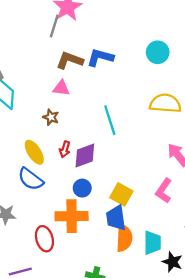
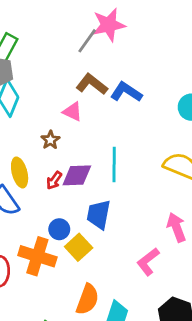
purple diamond: (85, 155) -> (77, 175), moved
yellow square: (121, 194) -> (79, 247), moved
blue trapezoid: (116, 218) -> (99, 214), moved

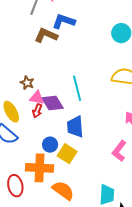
blue L-shape: (126, 92) -> (64, 21), moved
pink triangle: (73, 112) -> (37, 98), moved
purple diamond: (77, 175) -> (52, 103), turned 75
orange semicircle: (87, 299) -> (63, 190), moved, turned -60

